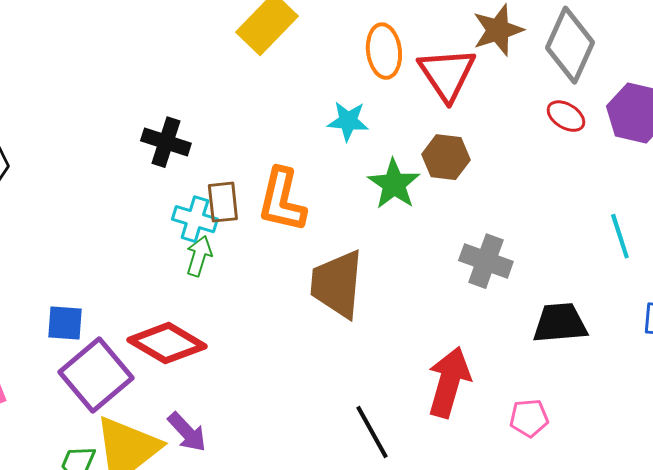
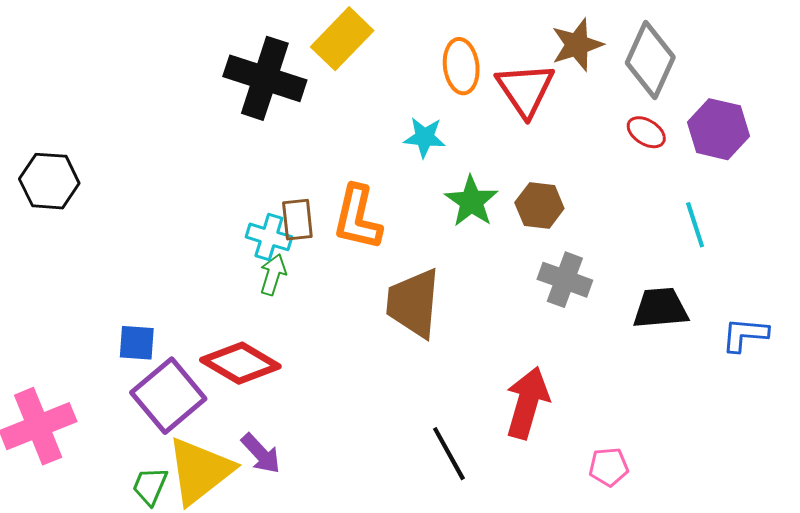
black cross: (166, 142) -> (265, 78), moved, size x1.6
brown hexagon: (446, 157) -> (539, 205), moved
cyan line: (620, 236) -> (695, 225), moved
black trapezoid: (560, 323) -> (660, 308), moved
pink pentagon: (529, 418) -> (609, 467), moved

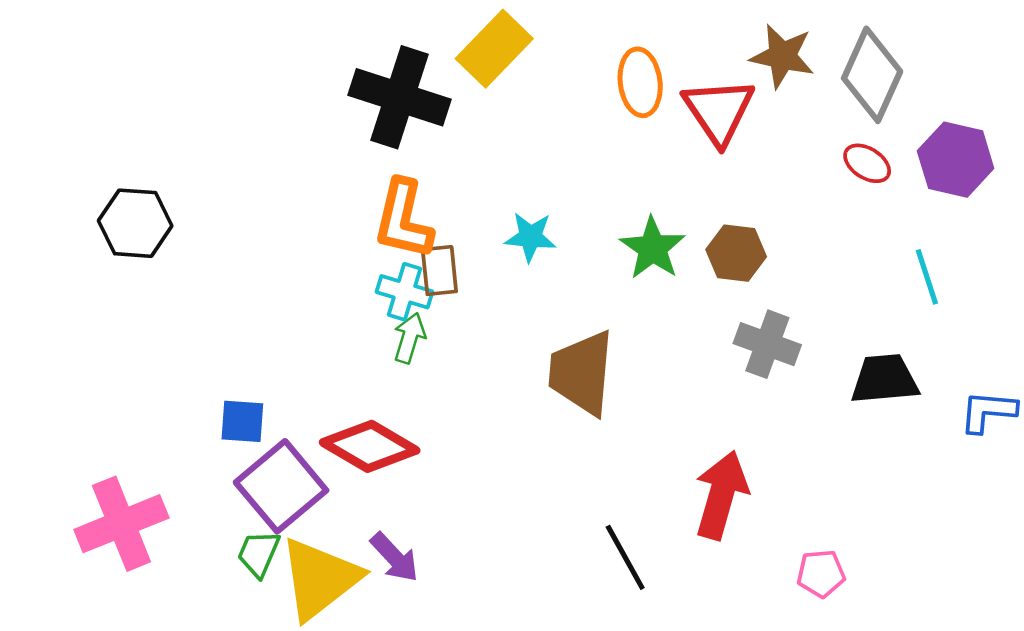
brown star: (577, 45) -> (782, 56), turned 30
cyan star: (425, 137) -> (530, 237), moved
orange L-shape: (357, 218) -> (403, 219), moved
green trapezoid: (150, 486) -> (259, 554), moved

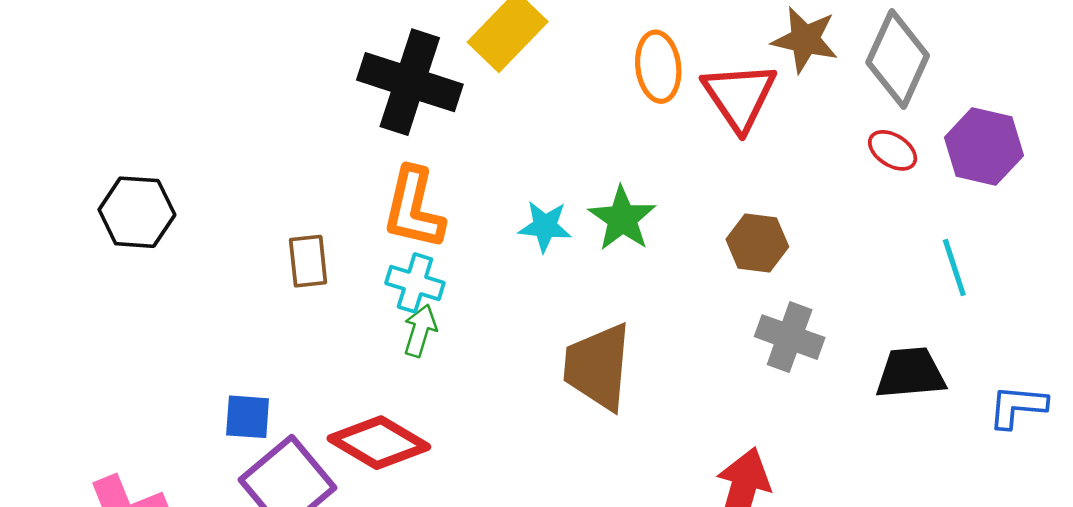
green star: (653, 248) -> (622, 219), moved
brown rectangle: (439, 271) -> (308, 261), moved

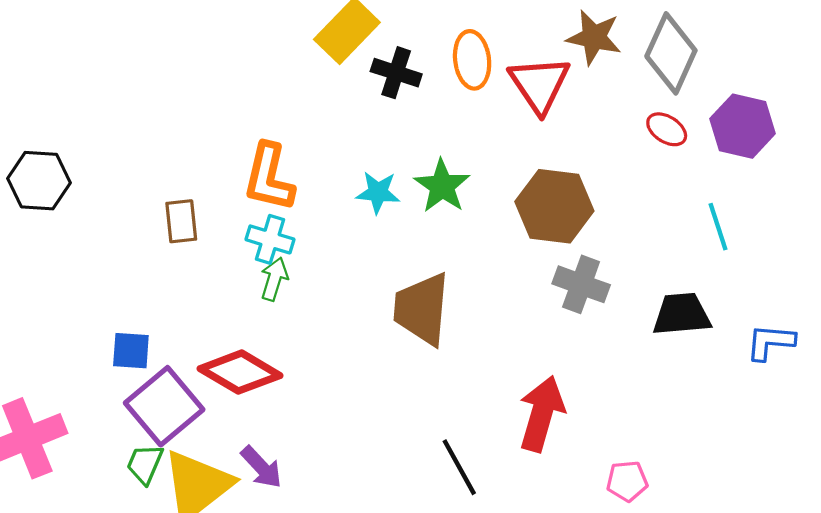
black cross: (410, 82) -> (396, 73), moved, size x0.6
brown hexagon: (757, 243) -> (554, 206), size x1.5

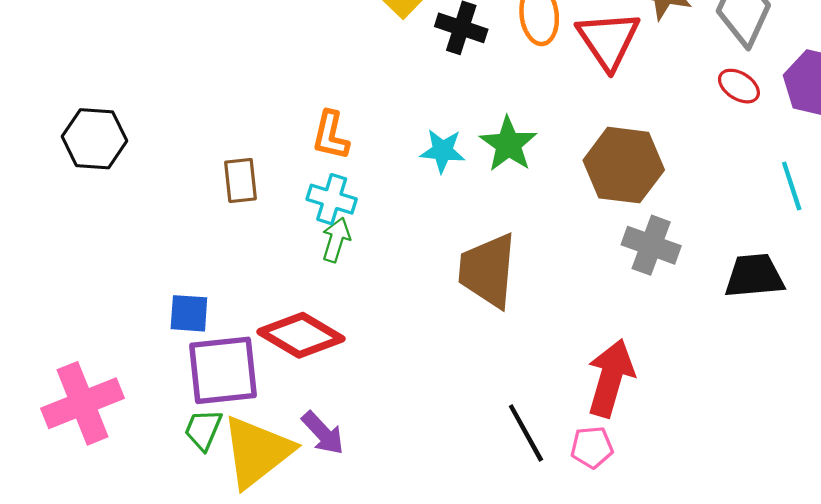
orange L-shape: (269, 177) -> (331, 135), size x0.7
purple square: (164, 406) -> (223, 370), turned 34
pink pentagon: (627, 481) -> (592, 447), moved

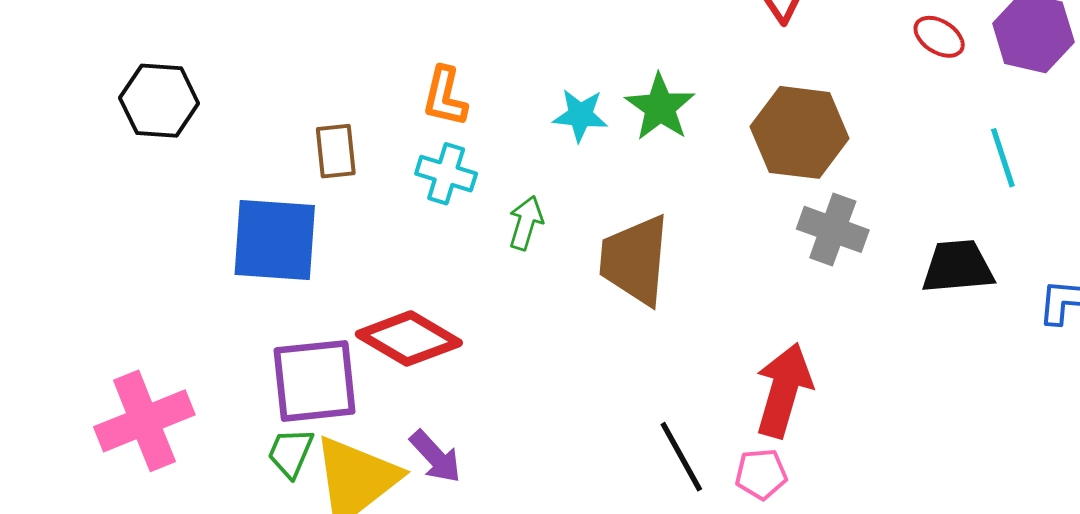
green arrow: (336, 240) -> (526, 223), moved
blue square: (189, 313) -> (275, 240), moved, size x1.8

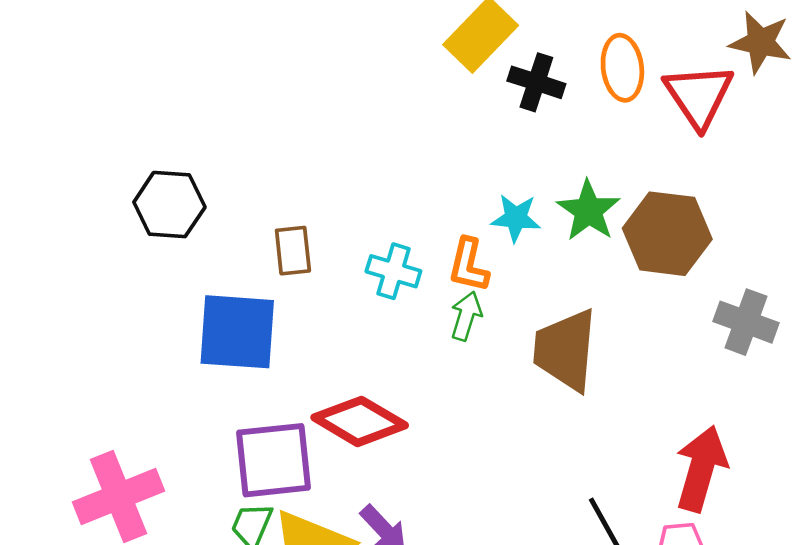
orange L-shape: (445, 97) -> (469, 265), moved
black hexagon: (159, 101) -> (169, 205), moved
brown hexagon: (800, 132) -> (667, 234), moved

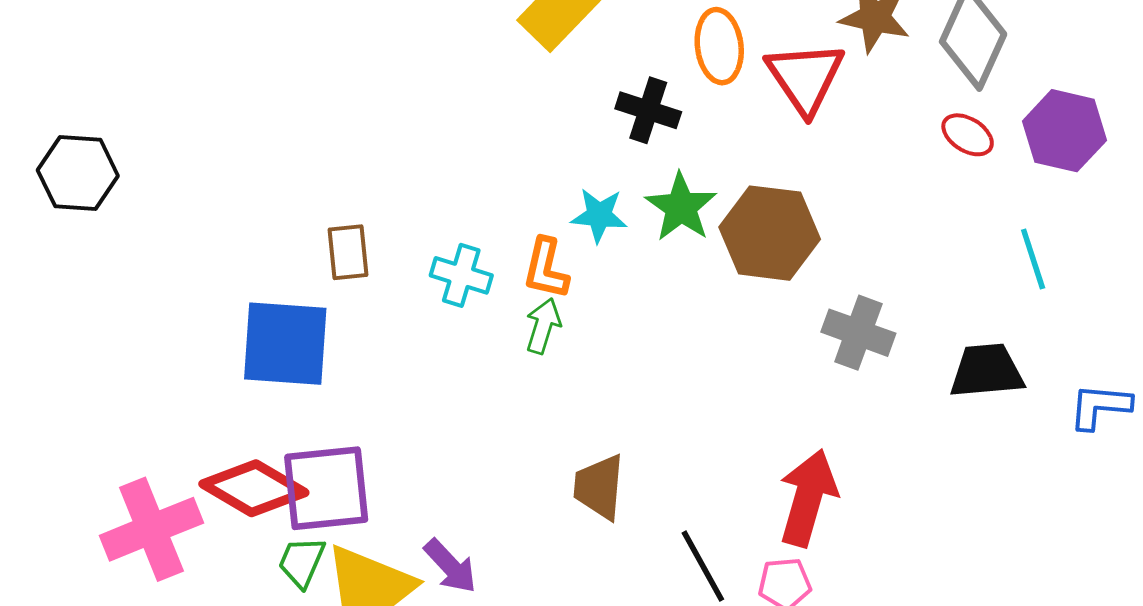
black cross: (536, 82) -> (648, 110), moved
black hexagon: (169, 205) -> (78, 173), moved
brown trapezoid: (565, 350) -> (599, 487), moved, size x0.7
red diamond: (360, 421) -> (254, 488), moved

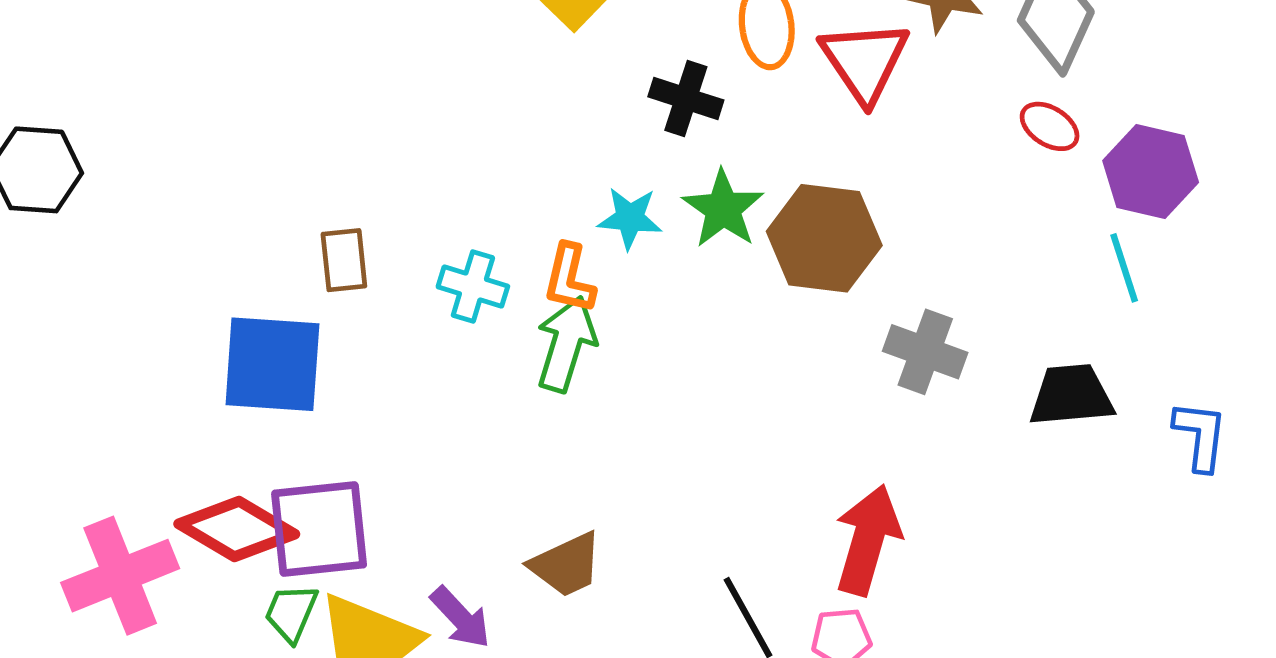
purple hexagon: (1064, 131) -> (1151, 171), moved
green arrow: (543, 326) -> (566, 344), size x1.5
blue L-shape: (1100, 406) -> (1200, 436), turned 92
brown trapezoid: (599, 487) -> (566, 565), moved, turned -120

